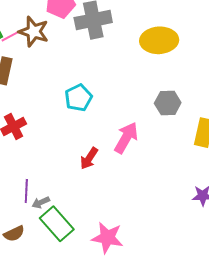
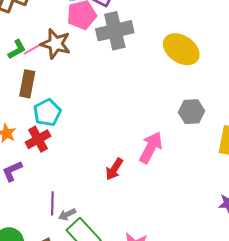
yellow ellipse: (159, 40) -> (181, 49), turned 39
cyan pentagon: (78, 98) -> (47, 112), moved

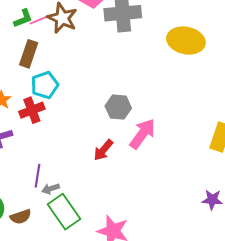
yellow ellipse: (181, 49) -> (186, 41), turned -30
gray hexagon: (191, 112) -> (118, 107), moved

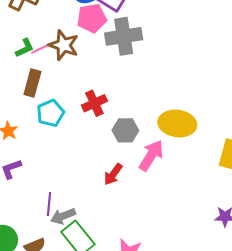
yellow ellipse: (186, 41) -> (177, 124), moved
red cross: (32, 110) -> (94, 103), moved
gray arrow: (51, 189) -> (63, 216), size x1.4

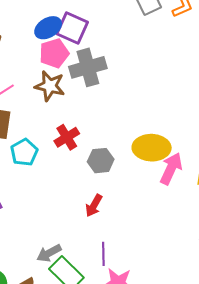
brown star: (64, 45) -> (50, 86), moved
pink arrow: (151, 155) -> (171, 169), moved
purple line: (49, 204) -> (103, 254), moved

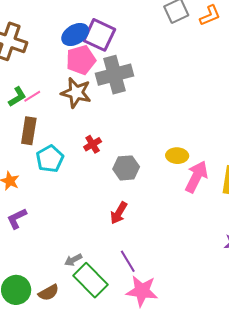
red cross: (67, 137) -> (93, 144), size x0.7
yellow ellipse: (152, 148) -> (177, 156), size x0.6
gray arrow: (49, 253) -> (73, 260), size x0.7
purple line: (103, 254) -> (128, 261), turned -30

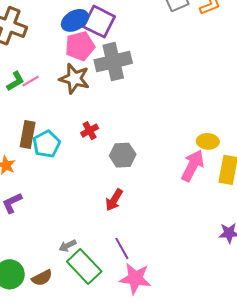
brown rectangle: (29, 131) -> (28, 134), moved
yellow ellipse: (177, 156) -> (208, 141), moved

